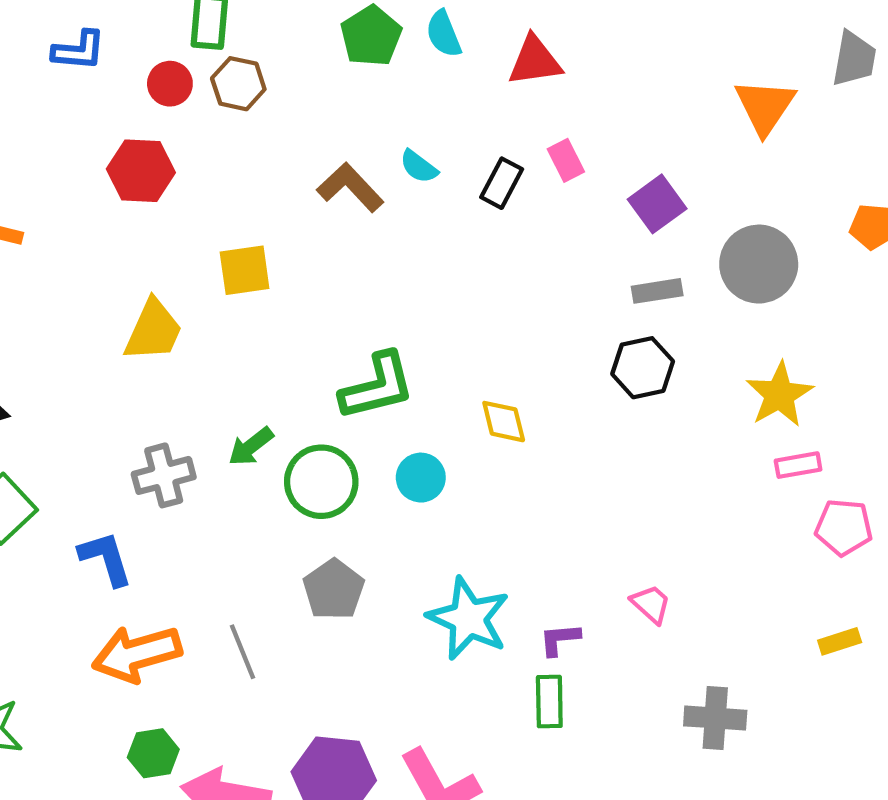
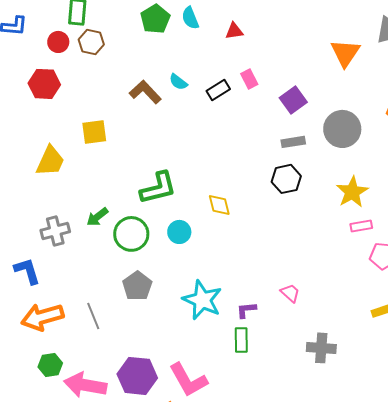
red triangle: (535, 61) -> (234, 31), size x0.7
black rectangle: (502, 183) -> (218, 90), turned 30

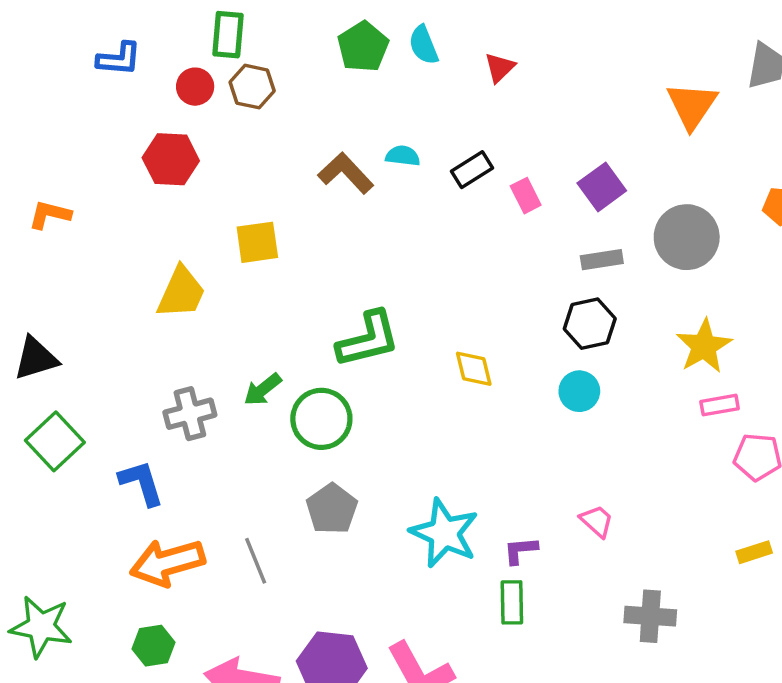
red triangle: (234, 31) -> (500, 67), turned -36
pink rectangle: (249, 79) -> (526, 196), moved
cyan semicircle: (178, 82) -> (403, 156), turned 150
cyan circle: (179, 232) -> (579, 391), moved
green hexagon: (50, 365) -> (154, 646), moved

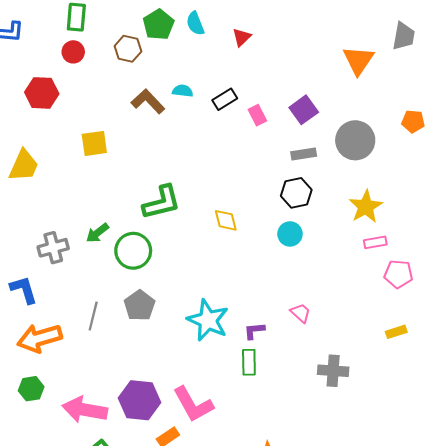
red circle: (195, 87) -> (73, 52), moved
brown hexagon: (252, 87) -> (128, 49), moved
yellow trapezoid: (181, 293) -> (24, 166), moved
gray line: (256, 561) -> (93, 316), moved, turned 36

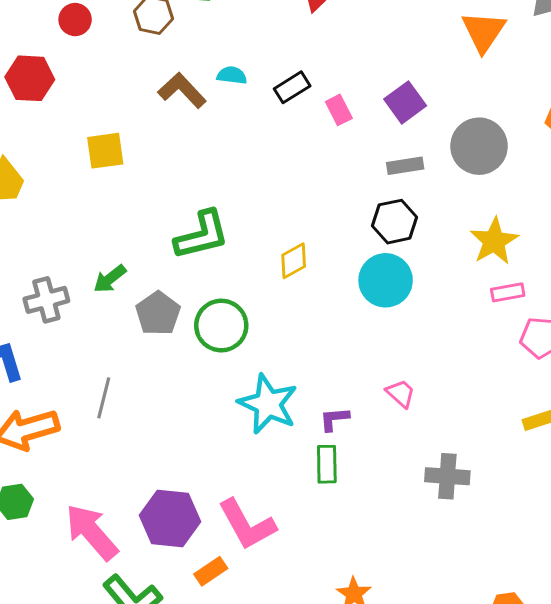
yellow diamond: (226, 220) -> (294, 261), turned 75
cyan circle: (290, 234) -> (386, 280), size x1.5
green circle: (133, 251) -> (221, 326), moved
gray pentagon: (140, 306) -> (158, 313), moved
pink arrow: (85, 410) -> (92, 532), turned 39

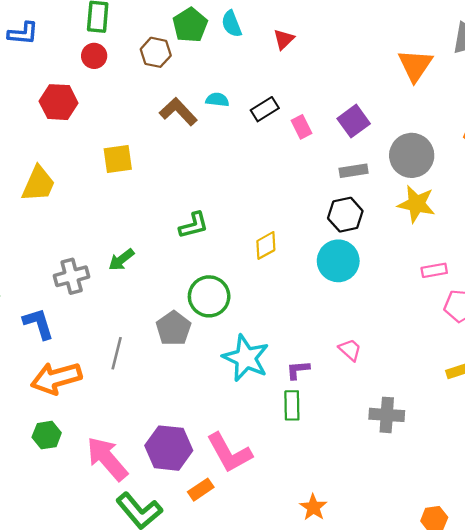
green L-shape: (202, 235) -> (194, 225), size x0.7
yellow star: (494, 241) -> (416, 204), moved, turned -30
gray pentagon: (158, 313) -> (173, 328), moved

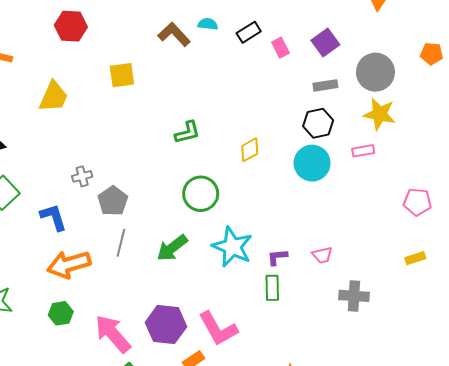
green arrow: (121, 260) -> (172, 248), moved, size x1.4
pink rectangle: (434, 270) -> (363, 151), moved
gray cross: (72, 276) -> (82, 176), size x0.7
gray pentagon: (173, 328) -> (113, 201), moved
pink trapezoid: (350, 350) -> (322, 255), moved, turned 125

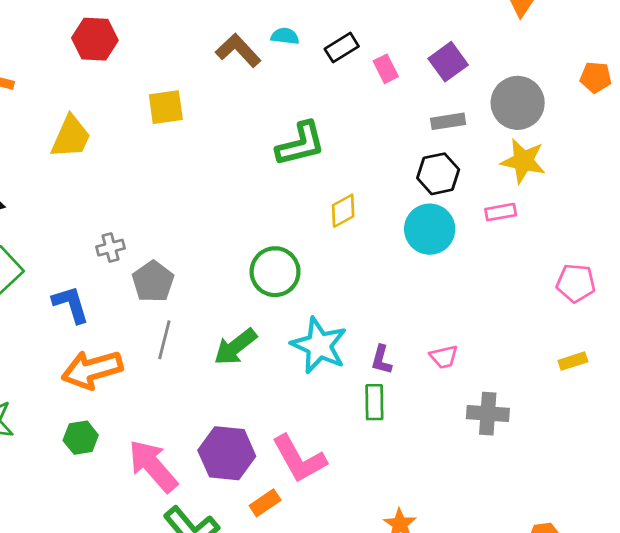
green L-shape: (187, 132) -> (301, 144), moved, size x1.4
purple L-shape: (277, 257) -> (381, 360), turned -70

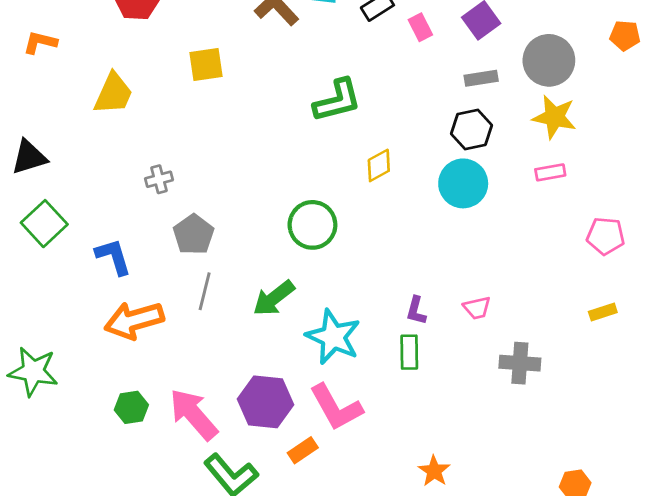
pink rectangle: (501, 212) -> (550, 172), moved
gray cross: (110, 248) -> (159, 179), moved
cyan star: (319, 345) -> (333, 337), moved
green hexagon: (81, 438) -> (131, 407), moved

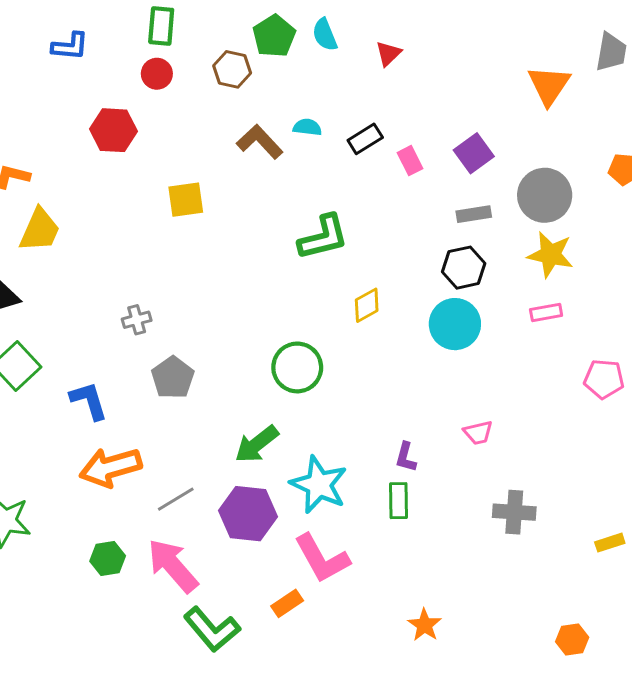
yellow trapezoid: (113, 94) -> (40, 230), moved
gray line: (205, 291) -> (176, 499), moved, turned 45
pink trapezoid: (477, 308) -> (478, 433), moved
yellow rectangle: (603, 312) -> (610, 543), moved
purple hexagon: (265, 402) -> (248, 514), moved

